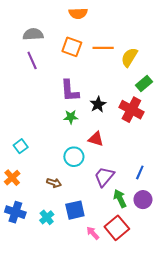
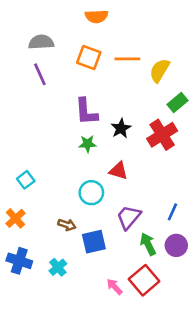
red cross: (131, 110) -> (162, 135), turned 30
blue square: (75, 210) -> (94, 242), moved

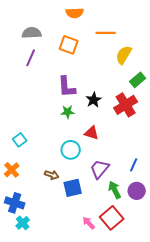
orange line: (127, 59) -> (106, 33), moved
purple line: (40, 74) -> (31, 58), turned 48
cyan cross: (58, 267) -> (23, 223), moved

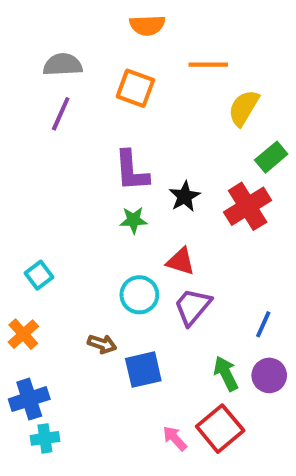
purple trapezoid: (100, 169) -> (192, 307), moved
blue cross: (15, 203) -> (29, 399), turned -36
cyan cross: (23, 223) -> (45, 438), turned 32

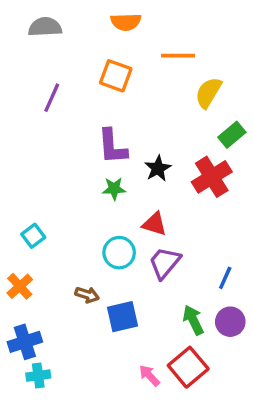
gray semicircle: (63, 65) -> (45, 27), moved

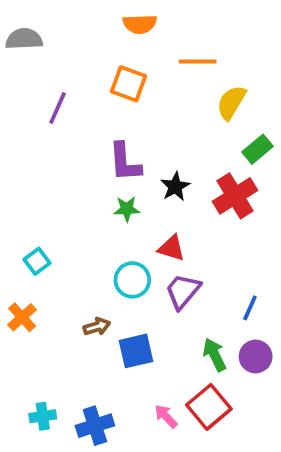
gray semicircle: (45, 27) -> (24, 39), moved
brown arrow: (87, 295) -> (97, 327), turned -35
blue cross: (25, 342) -> (95, 426), moved

